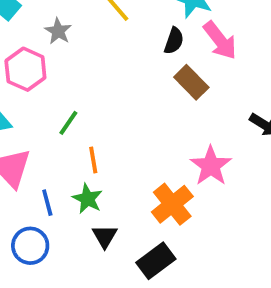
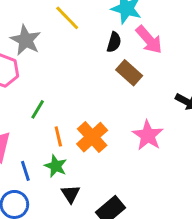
gray star: (58, 31) -> (26, 40), size x1.5
orange cross: (172, 204) -> (92, 137), moved

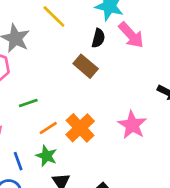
brown rectangle: (129, 73) -> (86, 66), moved
green line: (38, 109) -> (28, 103), turned 42
orange line: (58, 136) -> (48, 128), turned 72

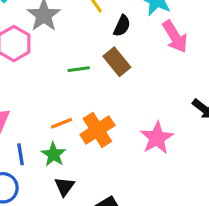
black semicircle: (98, 38) -> (122, 26), moved
green line: (28, 103) -> (79, 69), moved

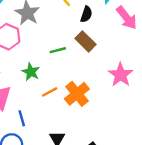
pink star: (157, 138) -> (121, 75), moved
green star: (54, 154) -> (31, 72), moved

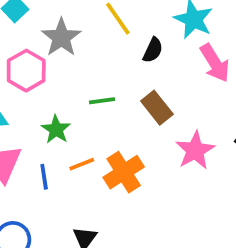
brown rectangle: (86, 41) -> (157, 108), moved
blue line: (22, 118) -> (44, 177), moved

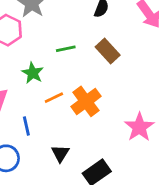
pink star: (195, 150) -> (139, 127), moved
blue line: (44, 177) -> (26, 126), moved

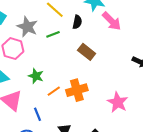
green line: (66, 49) -> (53, 34), moved
orange cross: (86, 101) -> (77, 90), turned 30

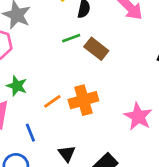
green line: (53, 34) -> (71, 38), moved
green star: (36, 76) -> (17, 86), moved

